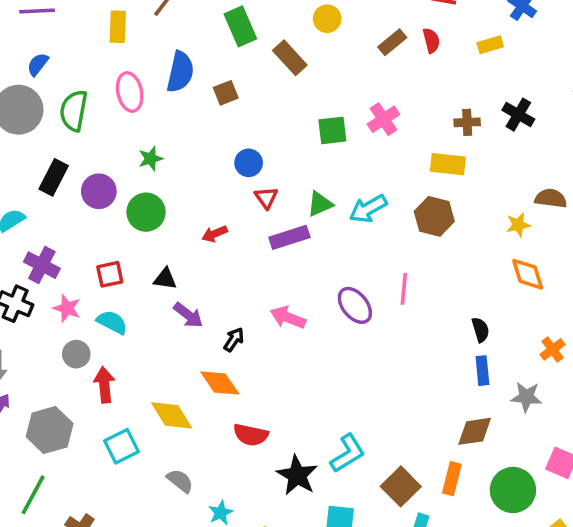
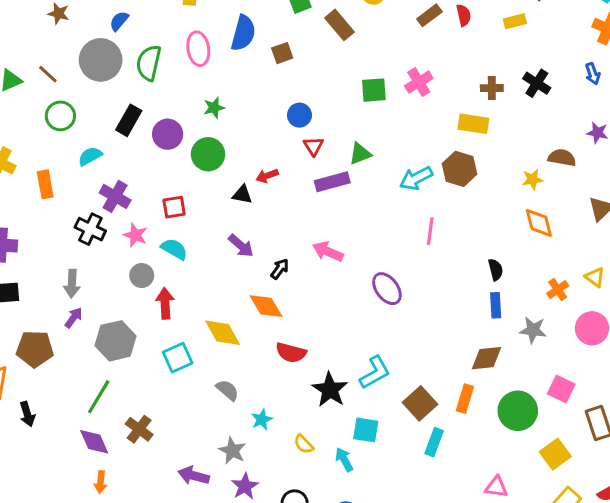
cyan arrow: (368, 209) -> (416, 178), moved
black triangle: (165, 279) -> (242, 194), moved
purple ellipse: (355, 305) -> (387, 289), moved

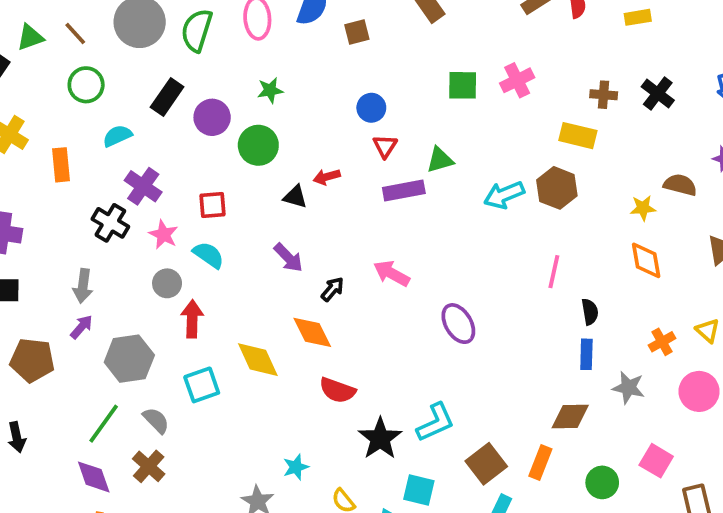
pink line: (430, 231) -> (554, 272), moved
gray semicircle: (227, 390) -> (156, 420), moved
green circle: (518, 411) -> (602, 482), size x0.7

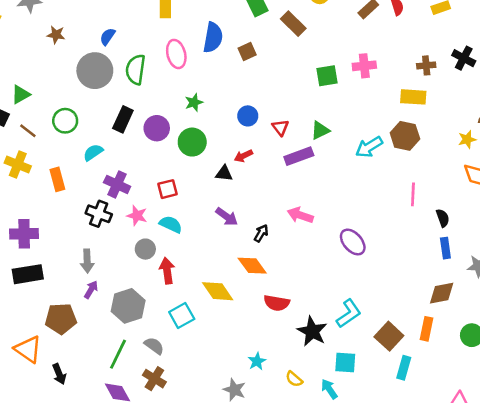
brown line: (75, 34) -> (28, 131), moved
pink cross: (517, 80) -> (364, 66), turned 30
blue circle: (371, 108) -> (248, 116), moved

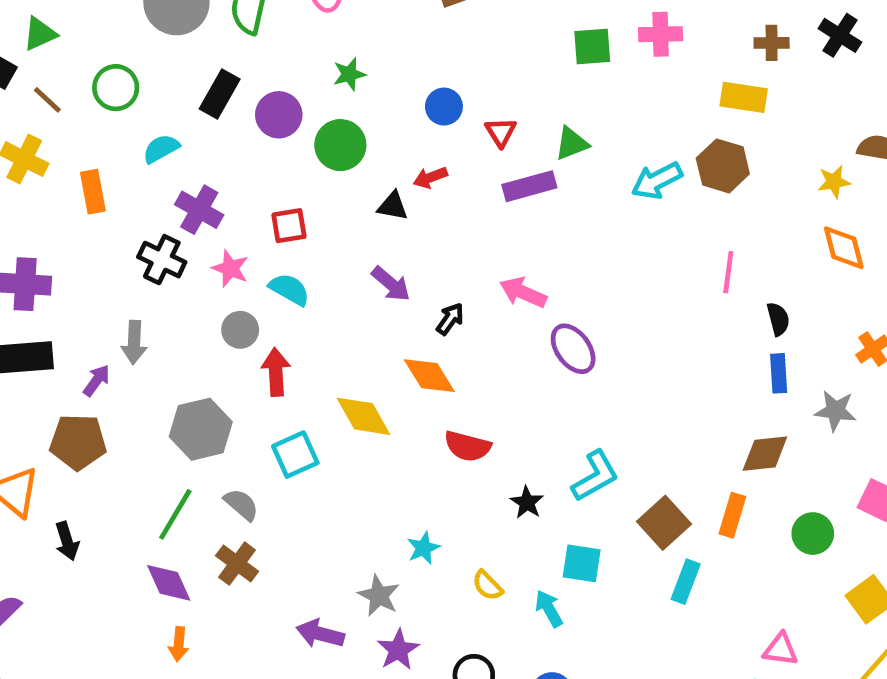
purple ellipse: (353, 242) -> (573, 349), moved
purple arrow: (91, 290) -> (97, 380), moved
black star: (312, 331) -> (527, 502), size x0.6

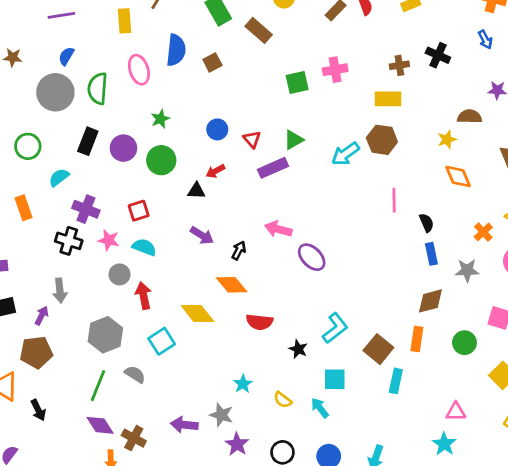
brown cross: (237, 564) -> (134, 438), moved
purple arrow: (320, 634) -> (184, 425), moved

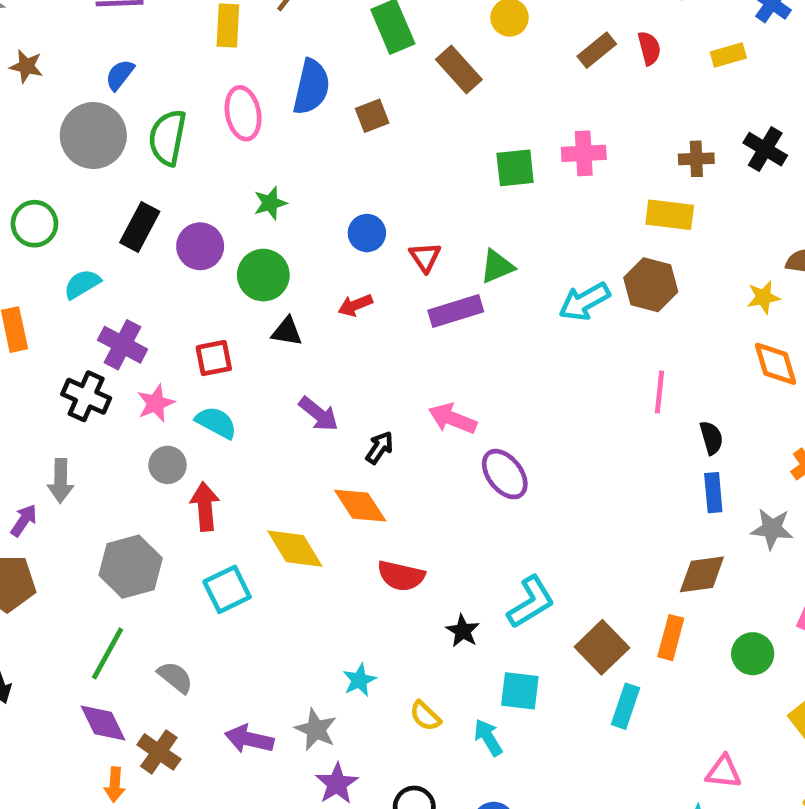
black triangle: (196, 191) -> (287, 332), moved
pink star: (109, 240) -> (156, 403), turned 30
gray semicircle: (135, 374) -> (175, 677), moved

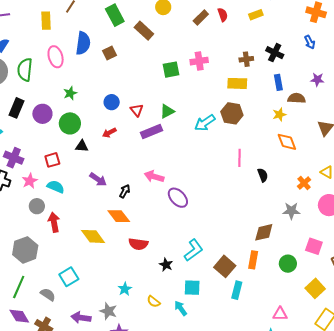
blue rectangle: (713, 493) -> (278, 82), moved
cyan square: (227, 589) -> (69, 277), moved

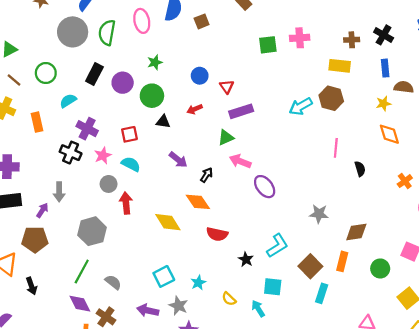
green triangle: (167, 111) -> (226, 138), moved
gray star: (291, 211) -> (319, 214), moved
cyan square: (69, 277) -> (164, 276), moved

